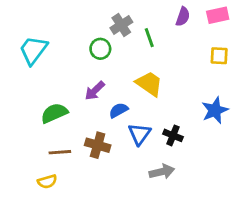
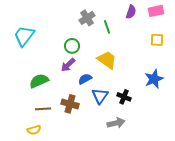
green circle: (100, 49) -> (72, 46), moved

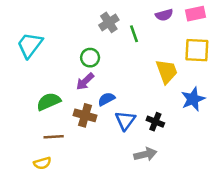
purple semicircle: (131, 12) -> (164, 15), turned 56
yellow square: (157, 40) -> (197, 50), size x1.5
yellow trapezoid: (107, 60) -> (167, 71), moved, turned 35
brown cross: (70, 104) -> (85, 115), moved

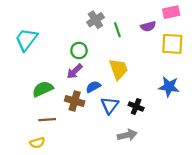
purple semicircle: (164, 15) -> (148, 26), moved
yellow trapezoid: (167, 71) -> (119, 69), moved
blue star: (193, 99) -> (169, 87), turned 30

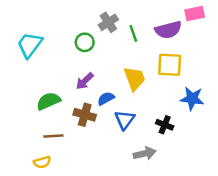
purple semicircle: (148, 26) -> (168, 30), size x1.5
yellow square: (172, 44) -> (170, 65), moved
green circle: (79, 51) -> (85, 42), moved
black cross: (136, 106) -> (165, 125), moved

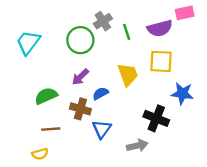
green circle: (85, 42) -> (80, 40), size x1.5
blue triangle: (125, 120) -> (102, 129), moved
black cross: (165, 125) -> (156, 118), size x1.5

